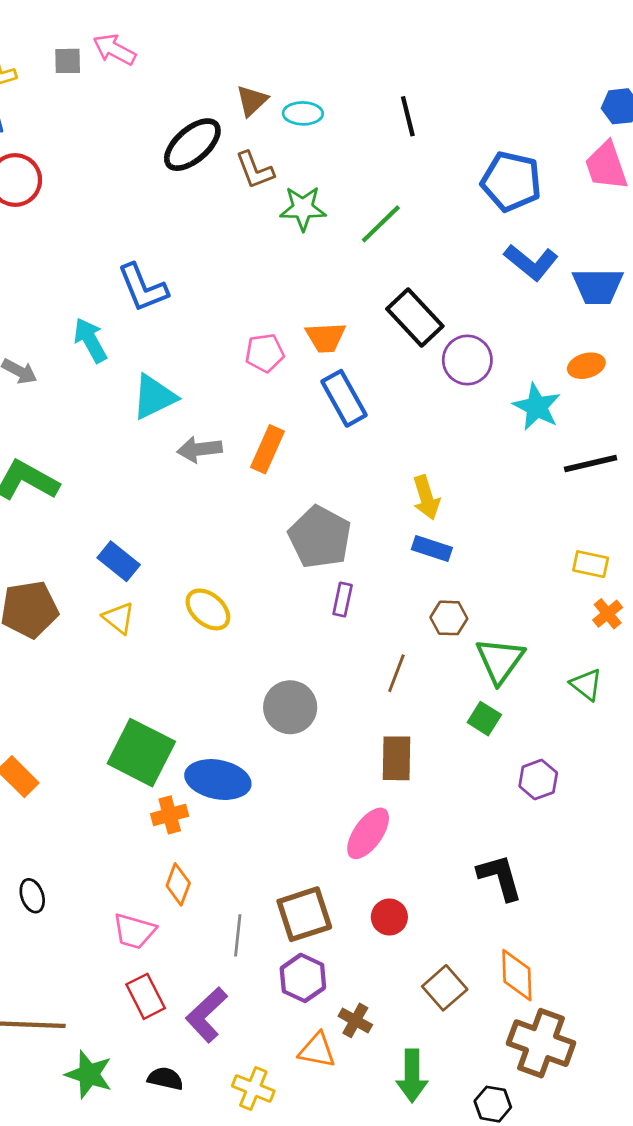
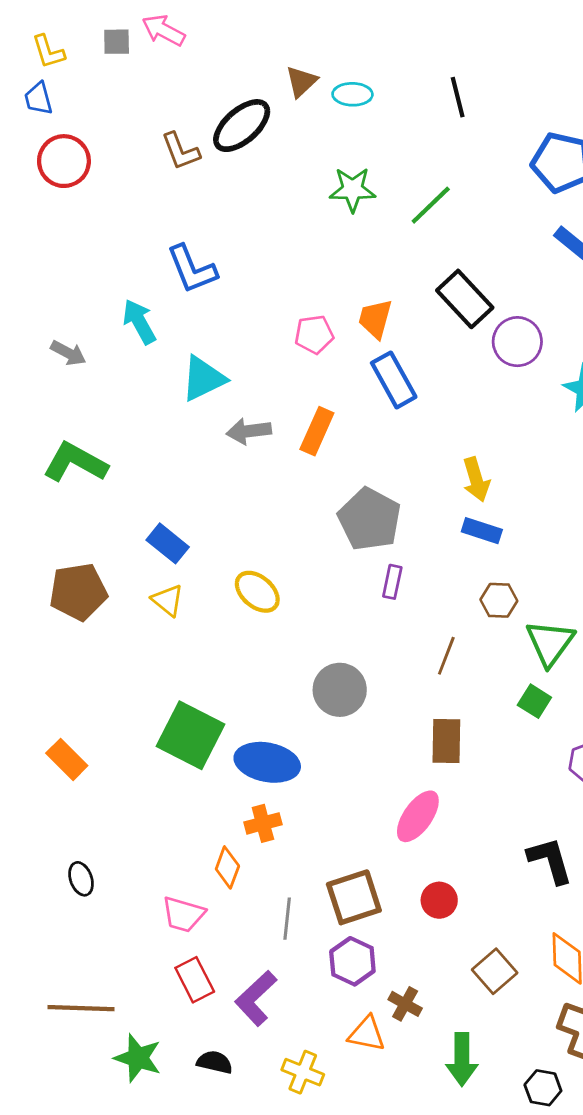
brown L-shape: (255, 170) -> (181, 151), moved
orange trapezoid: (326, 337) -> (375, 319), turned 108
orange cross: (170, 815) -> (263, 823), moved

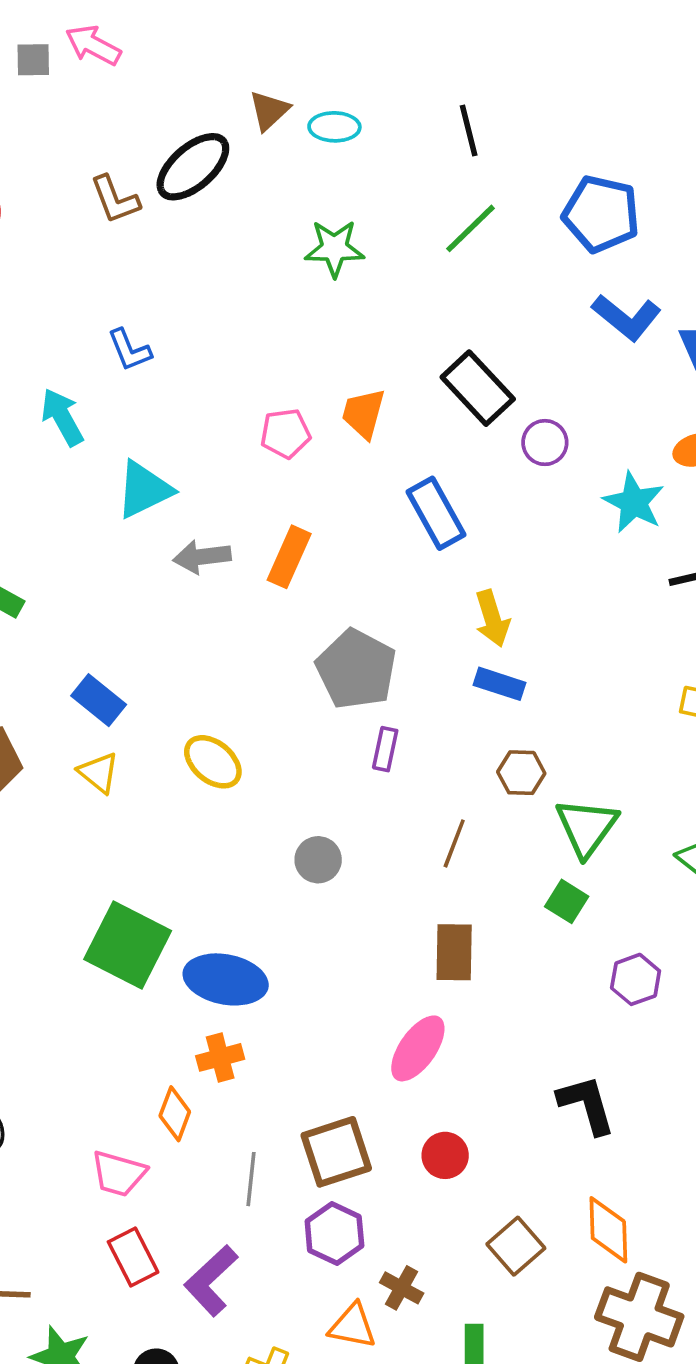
green line: (431, 205) -> (470, 228), moved
blue L-shape: (192, 269) -> (129, 350), size x0.7
purple circle: (517, 342) -> (545, 443), size x0.7
blue rectangle: (394, 380) -> (436, 513), moved
gray circle: (340, 690) -> (318, 860), moved, size x0.7

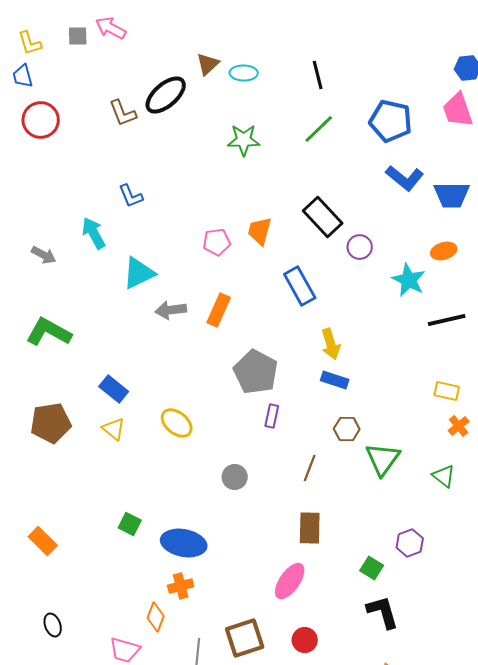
green square: (567, 901) -> (372, 568), moved
green square: (128, 945) -> (130, 524), size x0.5

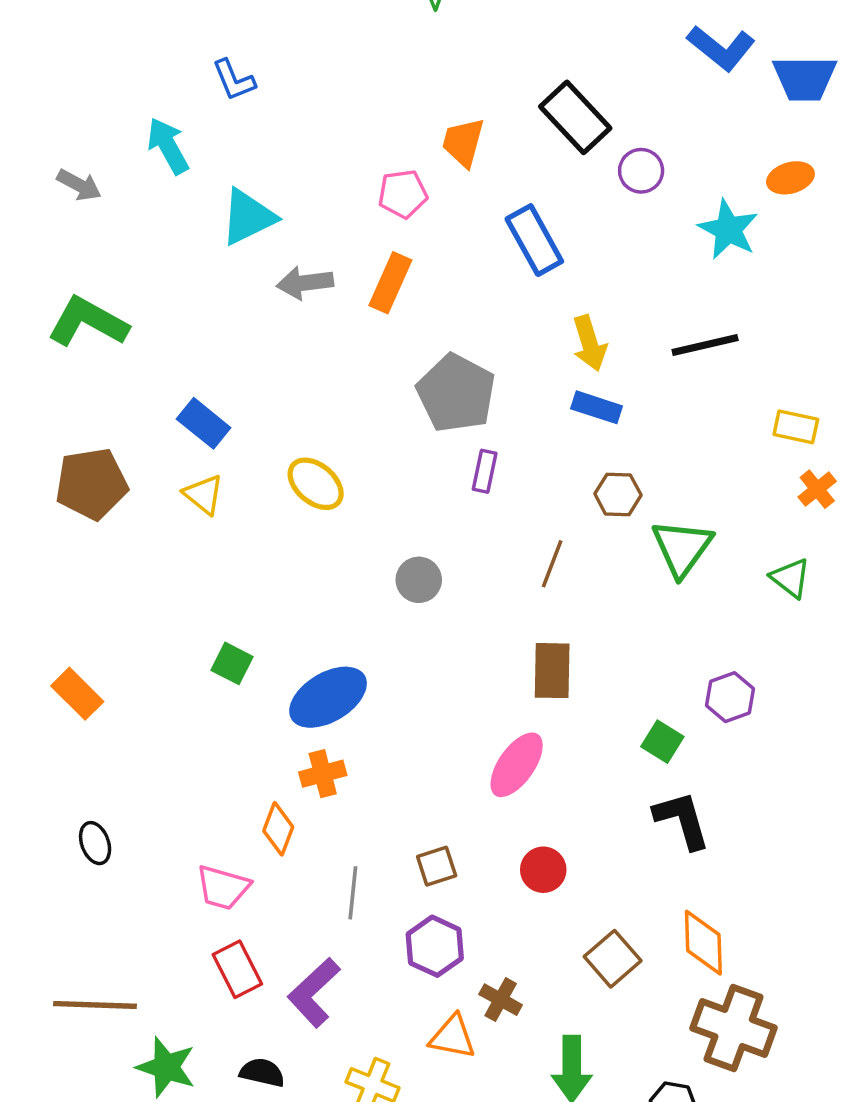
pink pentagon: (217, 242) -> (403, 194), moved
black line: (447, 320) -> (705, 345), moved
blue ellipse: (184, 543) -> (328, 697), turned -42
brown square: (245, 638) -> (437, 866), size x0.6

